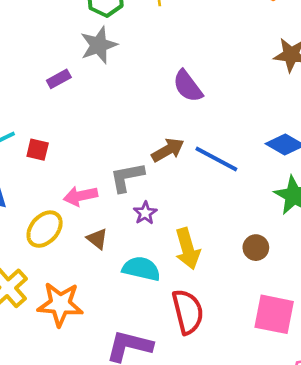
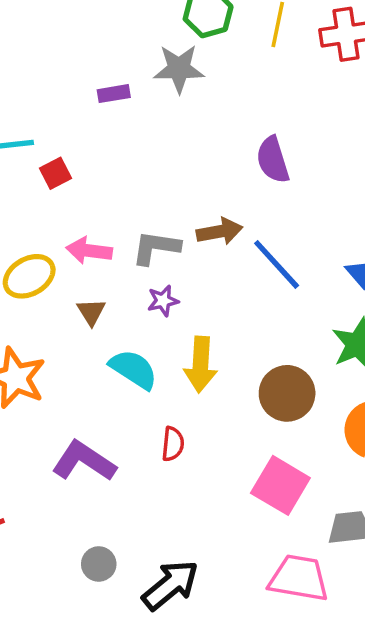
red square: (38, 150) -> (56, 173), turned 30
brown circle: (256, 248) -> (287, 393), size x1.6
red semicircle: (188, 312) -> (173, 444), size x0.6

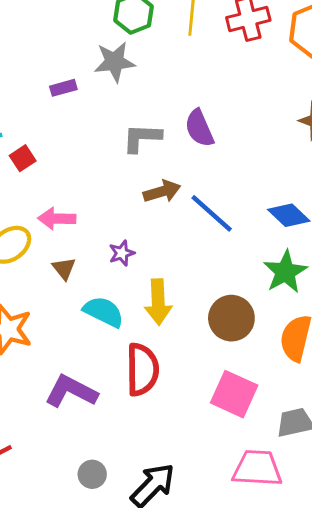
gray L-shape: (156, 248) -> (142, 138), moved
red semicircle: (173, 444) -> (142, 370), size x1.8

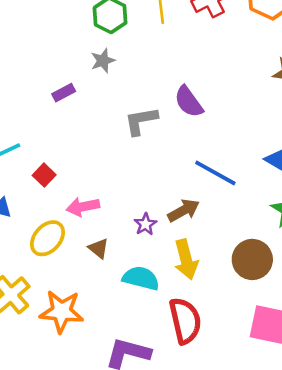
gray star: (115, 62) -> (103, 61), size x0.7
red square: (23, 158) -> (44, 175), moved
brown arrow: (162, 191) -> (184, 210), moved

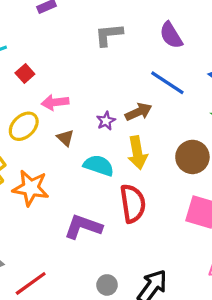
purple semicircle: (189, 102) -> (171, 35), moved

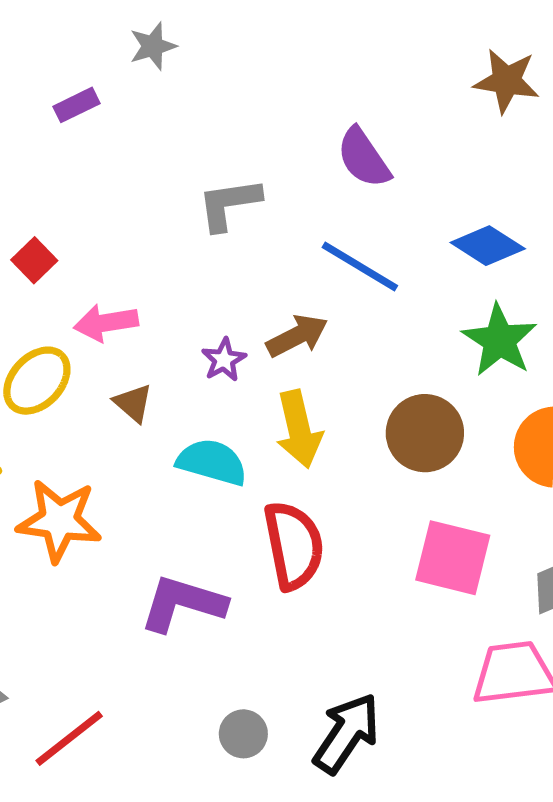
gray L-shape: (109, 35) -> (229, 204), moved

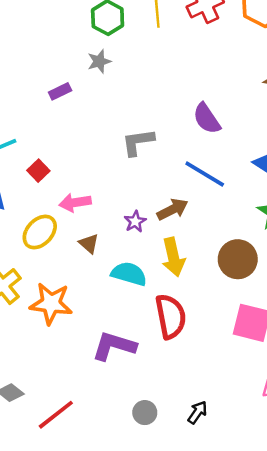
black arrow: (347, 733) -> (198, 412), size x0.6

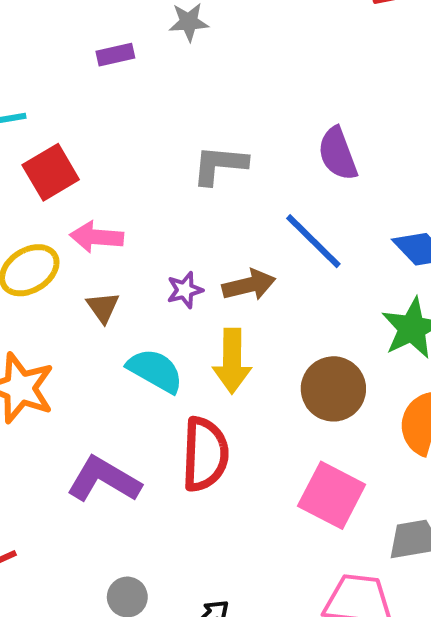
red square: (38, 171) -> (51, 172), size x1.5

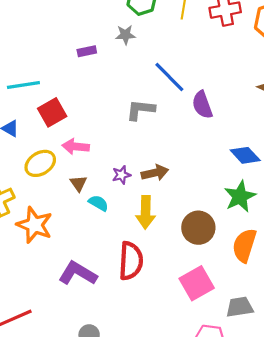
blue line: (313, 241) -> (169, 77), moved
cyan semicircle: (155, 371) -> (98, 203), moved, size x0.7
pink square: (332, 495) -> (197, 283), turned 32

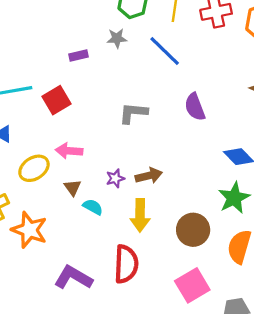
blue line: (169, 77) -> (165, 51), moved
red square: (52, 112) -> (56, 100), moved

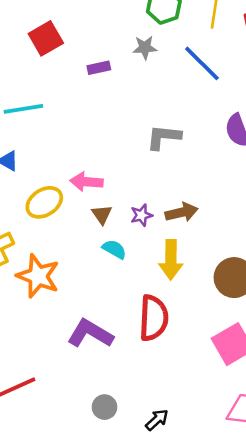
red square: (56, 100) -> (46, 38), moved
brown triangle: (73, 188) -> (102, 214), moved

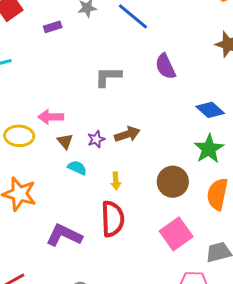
yellow ellipse: (44, 202) -> (19, 136), turned 40
yellow arrow: (171, 260) -> (116, 181), moved, size x0.6

